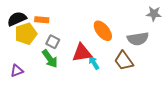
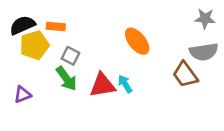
gray semicircle: (138, 39) -> (204, 52), moved
red triangle: (82, 53) -> (102, 85), moved
brown trapezoid: (124, 61) -> (185, 75), moved

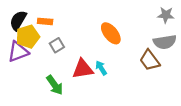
black semicircle: (22, 25) -> (18, 20), turned -36
gray square: (70, 56) -> (57, 45), turned 32
green arrow: (66, 79) -> (55, 85), moved
purple triangle: (22, 95) -> (18, 52), moved, size x1.5

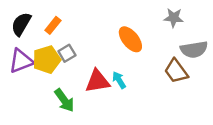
gray star: (166, 15) -> (174, 18), moved
orange rectangle: (45, 21) -> (53, 25), turned -56
yellow pentagon: (28, 37) -> (47, 60), moved

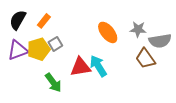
gray star: (174, 18) -> (138, 29), moved
cyan arrow: (119, 80) -> (98, 66), size x1.5

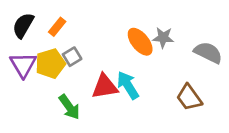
gray star: (138, 29) -> (163, 38), moved
gray semicircle: (160, 41) -> (208, 53), turned -145
purple triangle: (18, 50) -> (23, 65), turned -40
brown trapezoid: (145, 59) -> (189, 97), moved

